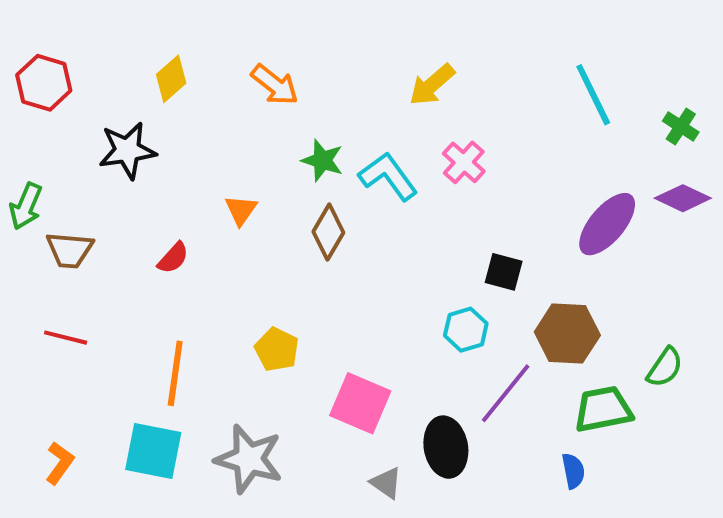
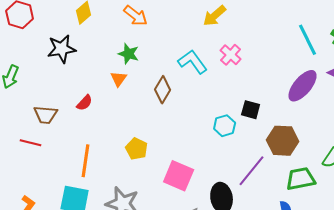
cyan line: (593, 95) -> (308, 40), moved
green star: (322, 160) -> (129, 54), moved
brown trapezoid: (70, 250) -> (46, 115), moved
cyan hexagon: (466, 330) -> (225, 126), moved

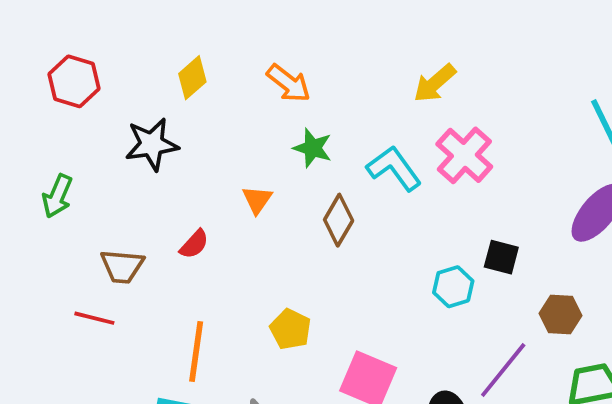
green star: (129, 54) -> (313, 148), moved
pink cross: (231, 55) -> (464, 155), size x1.4
brown hexagon: (283, 141) -> (561, 314), size x0.7

